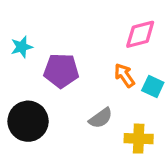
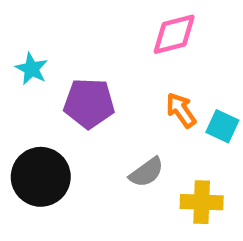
pink diamond: (140, 34) -> (174, 34), moved
cyan star: (22, 47) -> (32, 69), turned -30

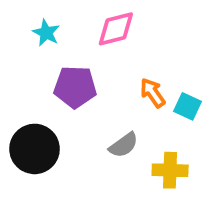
pink diamond: (174, 34) -> (116, 29), moved
cyan star: (32, 69) -> (46, 33), moved

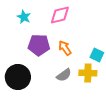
orange arrow: (153, 93) -> (65, 48), moved
yellow cross: (170, 170) -> (88, 73), moved

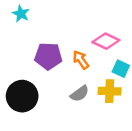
pink diamond: (60, 15) -> (106, 41), moved, turned 40
cyan star: (24, 17) -> (21, 14), moved

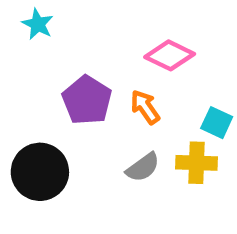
pink diamond: (106, 41) -> (170, 55), moved
purple pentagon: (48, 56) -> (87, 100), turned 30

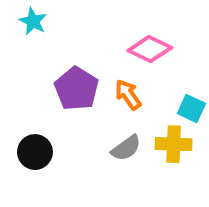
black circle: (40, 172) -> (35, 152), size x0.7

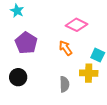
purple pentagon: (77, 89) -> (26, 43), moved
gray semicircle: (126, 148) -> (64, 84), moved, turned -56

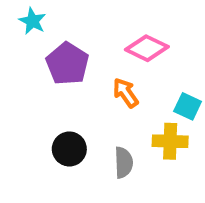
purple pentagon: (26, 43) -> (67, 64), moved
black circle: (18, 77) -> (69, 149), moved

